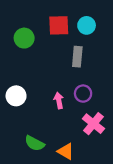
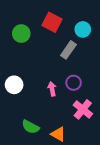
red square: (59, 25) -> (52, 22), turned 30
cyan circle: (87, 25) -> (83, 29), moved
gray rectangle: (77, 57) -> (68, 50), turned 30

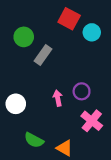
red square: (52, 22) -> (69, 19), moved
gray rectangle: (68, 50) -> (43, 55), moved
white circle: (14, 85) -> (16, 104), moved

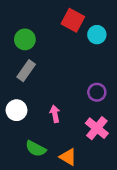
gray rectangle: (43, 55) -> (26, 71), moved
purple circle: (82, 91) -> (97, 92), moved
pink arrow: (58, 98) -> (55, 114), moved

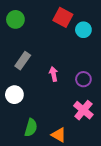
green circle: (25, 39) -> (15, 19), moved
pink arrow: (55, 114) -> (54, 74), moved
green semicircle: (36, 149) -> (31, 128), turned -102

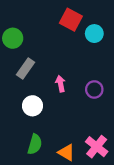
green circle: (15, 19) -> (13, 38), moved
white circle: (14, 95) -> (32, 106), moved
pink cross: (83, 110) -> (97, 147), moved

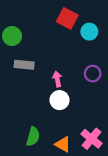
gray rectangle: (25, 69) -> (24, 65), turned 60
purple circle: (94, 89) -> (93, 74), moved
white circle: (32, 106) -> (59, 100), moved

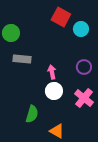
green semicircle: (33, 137) -> (32, 114), moved
pink cross: (92, 139) -> (84, 98), moved

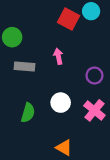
cyan circle: (81, 29) -> (91, 11), moved
pink arrow: (52, 72) -> (58, 56), moved
green semicircle: (32, 114) -> (28, 113), moved

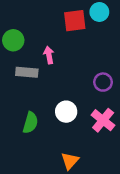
red square: (69, 19) -> (75, 21), turned -35
pink arrow: (58, 56) -> (49, 55), moved
orange triangle: (64, 148) -> (70, 161), turned 42

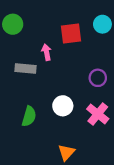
cyan circle: (99, 12) -> (102, 24), moved
red square: (75, 21) -> (71, 34), moved
green circle: (13, 40) -> (13, 24), moved

